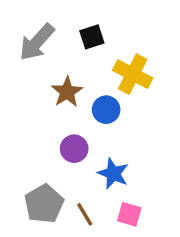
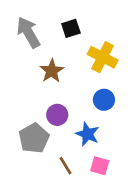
gray arrow: (37, 42) -> (28, 32), turned 108
blue circle: (106, 110) -> (104, 100), moved
gray pentagon: (44, 204) -> (34, 138), moved

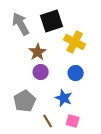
black square: (71, 28) -> (52, 21), size x1.6
purple circle: (57, 115) -> (41, 72), moved

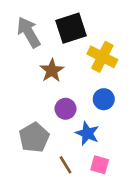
purple circle: (41, 72) -> (65, 109), moved

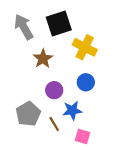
blue star: (87, 133) -> (72, 111), turned -30
brown line: (65, 165) -> (54, 124), moved

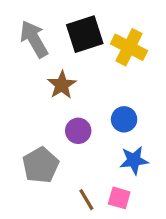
yellow cross: (85, 47) -> (129, 47), moved
blue star: (72, 111) -> (134, 160), moved
brown line: (54, 124) -> (86, 200), moved

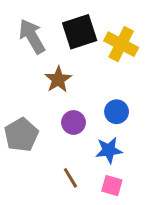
blue star: (134, 160) -> (109, 150), moved
gray pentagon: (41, 165) -> (21, 135), moved
brown line: (86, 200) -> (70, 178), moved

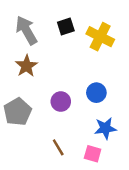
black square: (80, 32) -> (66, 26), size x0.6
brown star: (58, 79) -> (26, 66), moved
blue star: (109, 150) -> (105, 128), moved

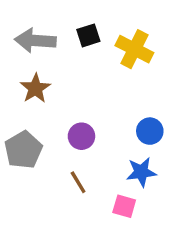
gray arrow: (26, 30) -> (35, 41), turned -56
blue circle: (96, 93) -> (150, 131), moved
brown line: (58, 147) -> (78, 182), moved

